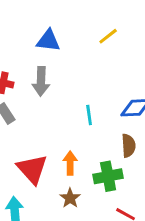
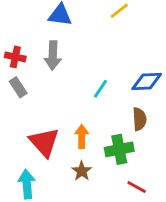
cyan line: (89, 115) -> (100, 89), turned 42

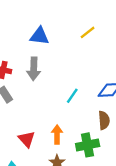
red triangle: (44, 142) -> (27, 139), size x0.7

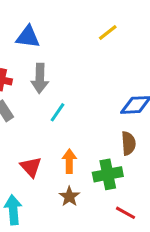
blue triangle: (39, 36) -> (28, 37), moved
cyan line: (72, 96) -> (57, 112), moved

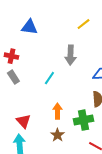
gray arrow: (40, 78) -> (70, 55), moved
red triangle: (31, 167) -> (23, 121), moved

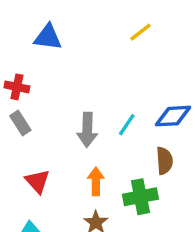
gray arrow: (70, 55) -> (87, 130), moved
cyan line: (49, 78) -> (127, 125), moved
red triangle: (23, 121) -> (38, 181), moved

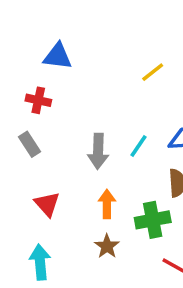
yellow line: (140, 32) -> (153, 72), moved
red cross: (17, 87) -> (38, 100), moved

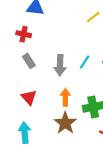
gray rectangle: (30, 144) -> (29, 61), moved
brown star: (107, 246) -> (65, 123), size x1.5

